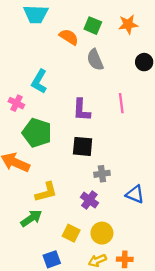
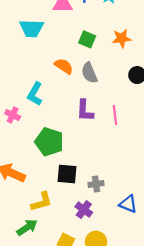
orange semicircle: (69, 37) -> (64, 66), moved
purple L-shape: (81, 110) -> (85, 111), moved
green pentagon: (37, 133) -> (49, 142), moved
black square: (83, 146) -> (67, 174), moved

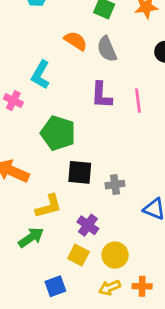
purple cross: (84, 210) -> (88, 225), moved

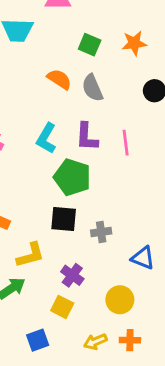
cyan L-shape: (40, 75) -> (46, 138), moved
green pentagon: (58, 133) -> (72, 177), moved
yellow circle: (115, 255) -> (120, 300), moved

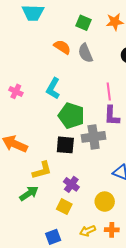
purple L-shape: (87, 137) -> (112, 116), moved
gray cross: (101, 232) -> (94, 137), moved, size x1.6
blue square: (38, 340) -> (53, 237), moved

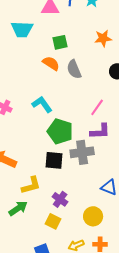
green square: (83, 23) -> (60, 42), moved, turned -35
cyan L-shape: (53, 88) -> (42, 104), turned 115
pink line: (109, 91) -> (97, 107), turned 42
purple L-shape: (112, 116) -> (100, 131), turned -95

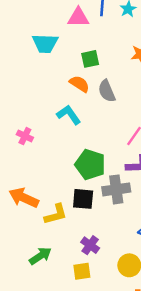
cyan L-shape: (42, 104) -> (69, 115), moved
yellow L-shape: (31, 185) -> (56, 214), moved
yellow square: (53, 221) -> (82, 271), turned -35

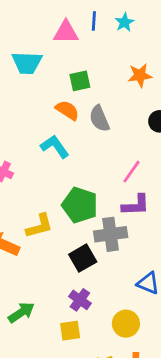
black square: (83, 199) -> (83, 258), moved, turned -35
yellow L-shape: (56, 214) -> (39, 226), moved

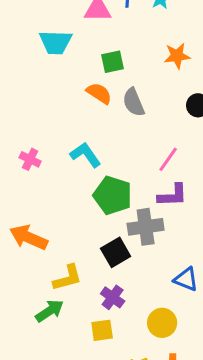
cyan L-shape: (55, 146) -> (86, 155), moved
yellow L-shape: (39, 226) -> (68, 278), moved

